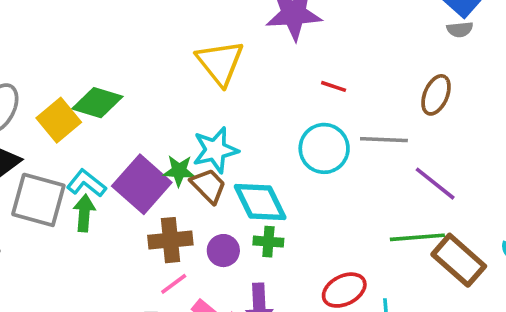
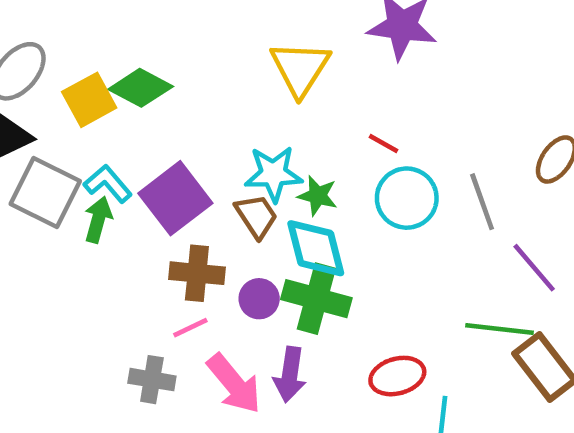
red line: (334, 86) -> (384, 144), moved
gray line: (384, 140) -> (482, 202), turned 57
green star: (179, 171) -> (318, 196), moved
green cross: (268, 242) -> (316, 299), size x1.8

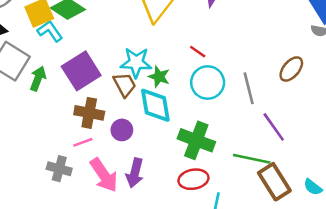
cyan L-shape: (108, 184) -> (50, 31), moved
green cross: (316, 299) -> (196, 140), moved

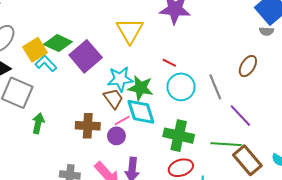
purple square: (81, 71) -> (86, 56), moved
green star: (159, 77) -> (141, 88), size x1.4
green arrow: (38, 79) -> (38, 123), moved
pink line: (83, 142) -> (122, 121), moved

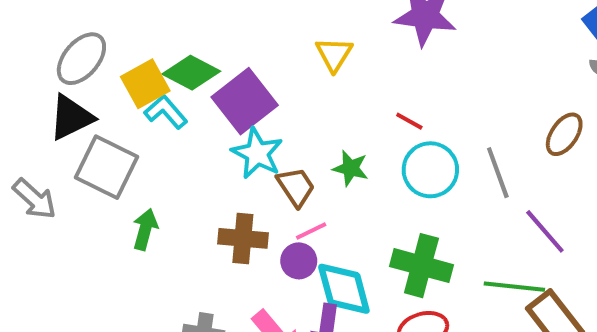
yellow triangle: (130, 31) -> (334, 54), size x0.7
cyan star: (120, 79) -> (257, 153), moved, turned 30
green star: (141, 88) -> (351, 168), size x0.7
cyan diamond: (141, 112) -> (344, 289), moved

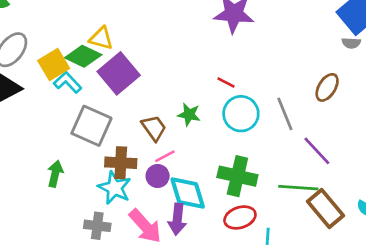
yellow triangle: (334, 54) -> (101, 38), moved, turned -45
cyan star: (257, 153) -> (115, 188), moved
gray square: (106, 167) -> (91, 126), moved
green arrow: (145, 229) -> (55, 174), moved

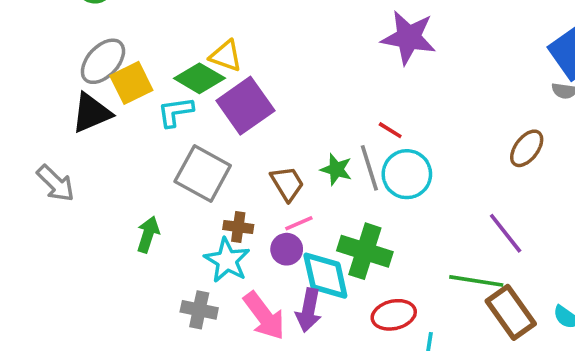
yellow square: (54, 65) -> (131, 83), moved
cyan L-shape: (68, 82) -> (175, 112), turned -60
gray line: (285, 114) -> (369, 168), moved
brown cross: (121, 163) -> (238, 227), size x0.7
green cross: (237, 176) -> (365, 251), moved

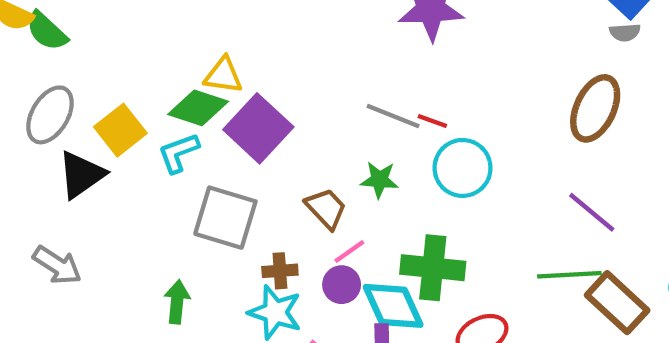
gray ellipse: (103, 61) -> (50, 115), moved
brown ellipse: (527, 148) -> (595, 108), size x1.4
gray line: (369, 168) -> (393, 116), moved, turned -39

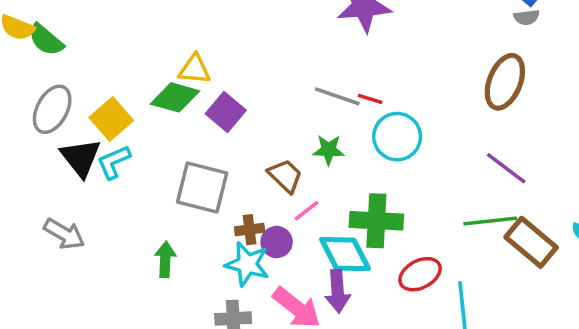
purple square: (258, 128) -> (226, 112), size x0.7
cyan L-shape: (179, 153) -> (114, 162), moved
black triangle: (81, 175) -> (81, 158), turned -30
purple circle: (342, 285) -> (277, 242), moved

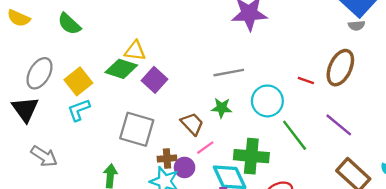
green semicircle: (46, 40) -> (69, 24), moved
gray line: (337, 96) -> (229, 73), turned -32
red line: (370, 99) -> (306, 81), moved
black triangle: (81, 158) -> (25, 109), moved
green line: (490, 221) -> (295, 135), moved, turned 56

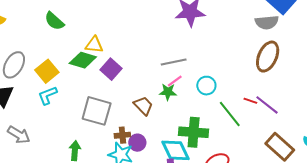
green semicircle: (69, 24) -> (54, 21), moved
gray semicircle: (356, 26) -> (267, 22), moved, size x1.6
red line: (306, 81) -> (250, 101), moved
cyan circle: (267, 101) -> (206, 86), size x0.7
pink line: (205, 148) -> (175, 81), moved

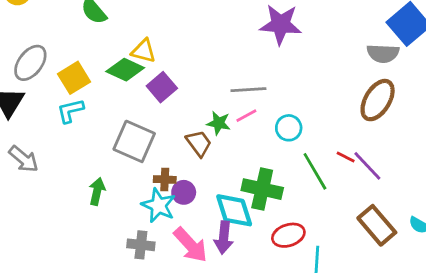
green star: (168, 92) -> (219, 123), moved

